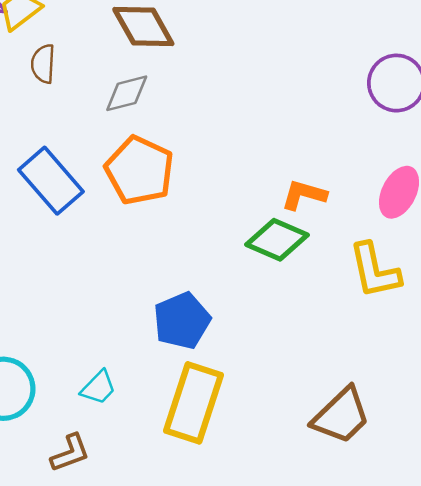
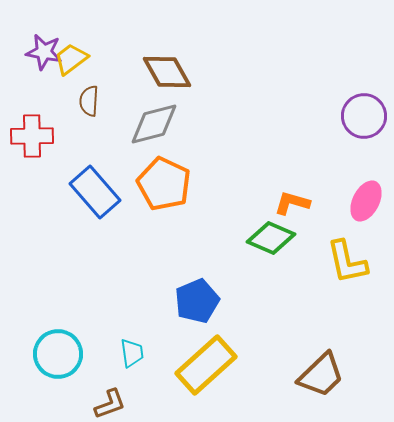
gray diamond: (127, 93) -> (154, 124), size x1.4
cyan trapezoid: (98, 387) -> (132, 353), turned -52
yellow rectangle: (193, 403) -> (206, 365), turned 30

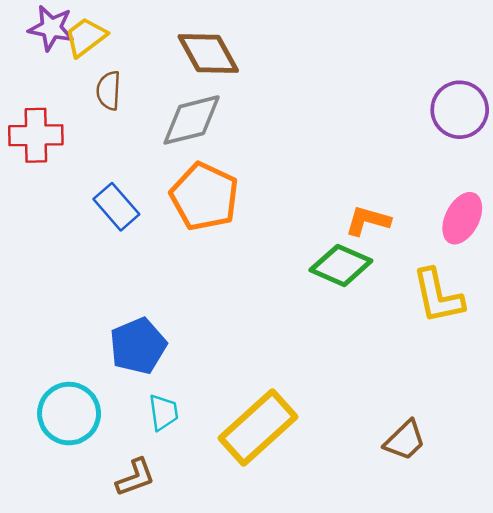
blue rectangle: (95, 192) -> (116, 207), size x0.7
blue pentagon: (197, 301) -> (138, 346), moved
brown trapezoid: (321, 375) -> (405, 440), size x0.7

